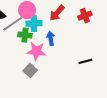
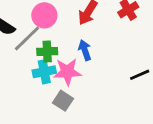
cyan cross: (34, 23) -> (44, 72), moved

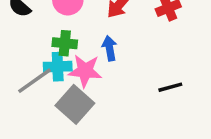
gray line: (27, 38) -> (35, 81), moved
gray square: (63, 101) -> (75, 104), size x1.5

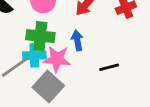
green cross: (65, 43) -> (40, 36), size x1.4
black line: (170, 87) -> (109, 67), moved

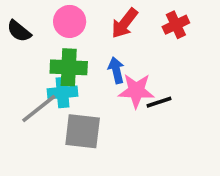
pink star: (57, 59) -> (136, 91), moved
gray square: (48, 87) -> (83, 131), turned -32

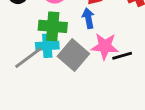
blue arrow: (116, 70) -> (88, 18), moved
gray square: (83, 131) -> (73, 55), moved, turned 32

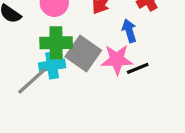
blue arrow: (88, 18) -> (129, 31), moved
gray square: (73, 55) -> (83, 53), moved

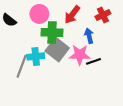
green cross: (56, 43) -> (52, 33), moved
gray line: (32, 81) -> (22, 66), turned -30

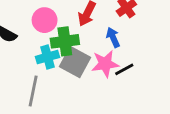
cyan cross: (36, 56) -> (48, 57), moved

